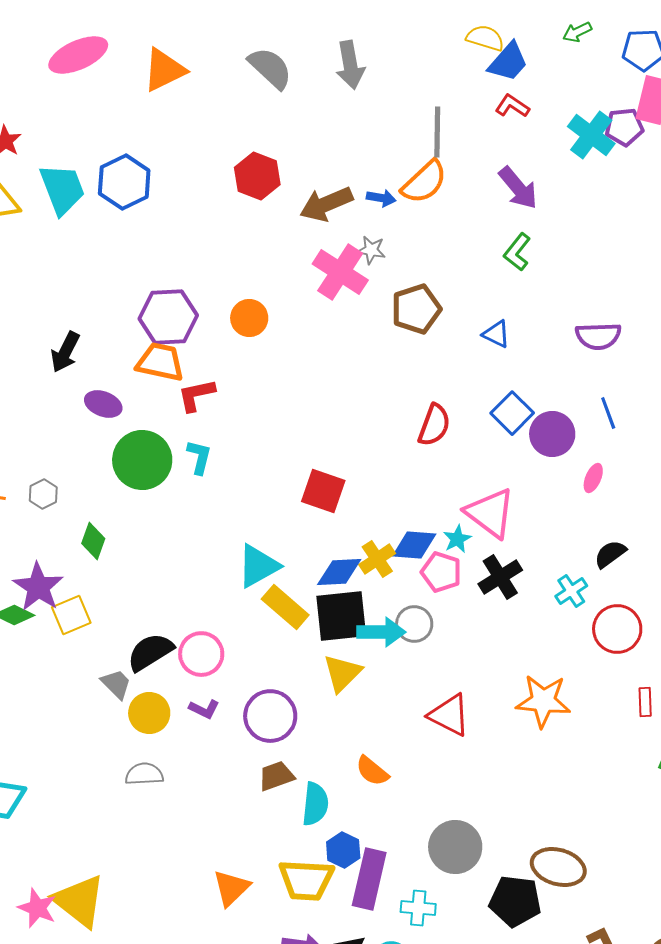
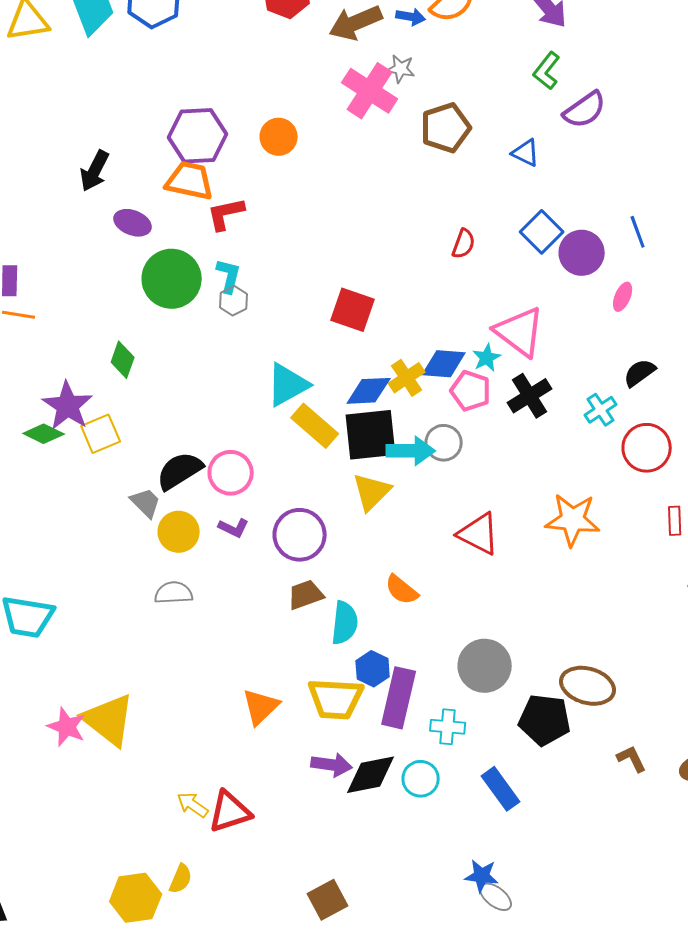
purple semicircle: (598, 336) -> (585, 110), moved, turned -33
red semicircle: (434, 425) -> (464, 244), size x0.7
gray hexagon: (43, 494) -> (234, 301), moved

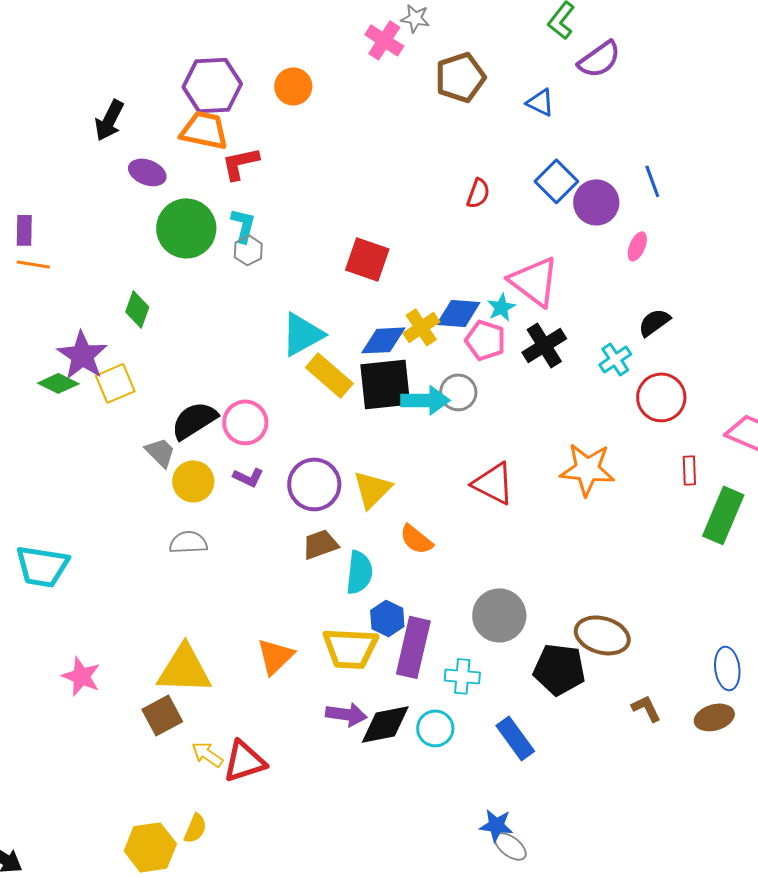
pink cross: (370, 91) -> (384, 40), size x0.7
yellow triangle: (372, 492) -> (372, 489), moved
yellow triangle: (109, 720) -> (184, 669), moved, turned -36
brown square: (328, 900) -> (162, 715), moved

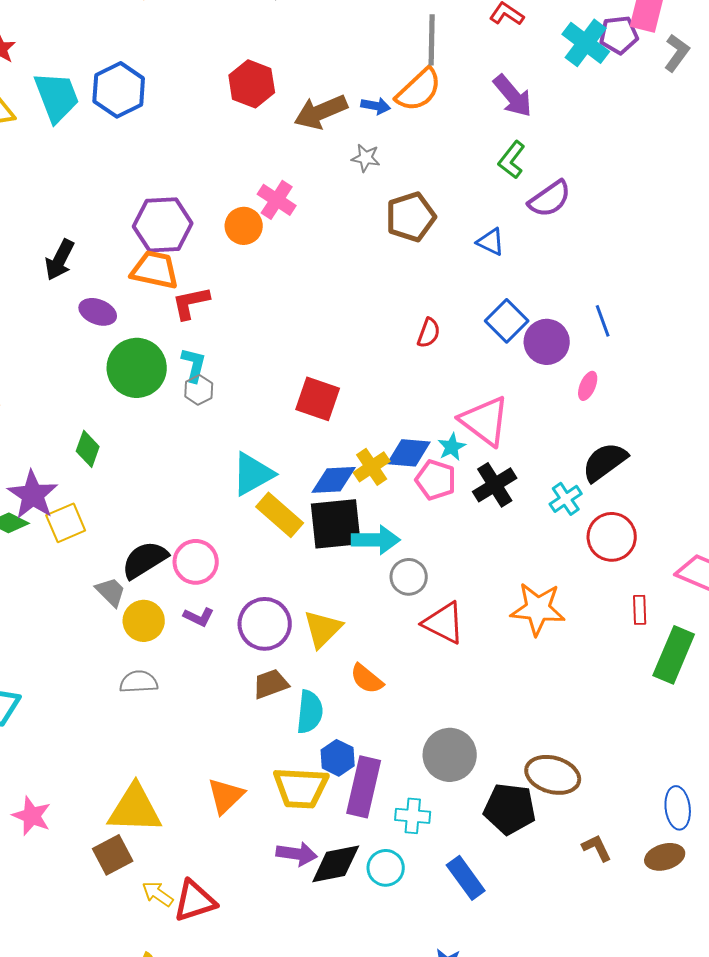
pink cross: (384, 40) -> (277, 200), moved
black semicircle: (654, 322) -> (605, 462), size x1.4
gray circle: (458, 392) -> (409, 577), moved

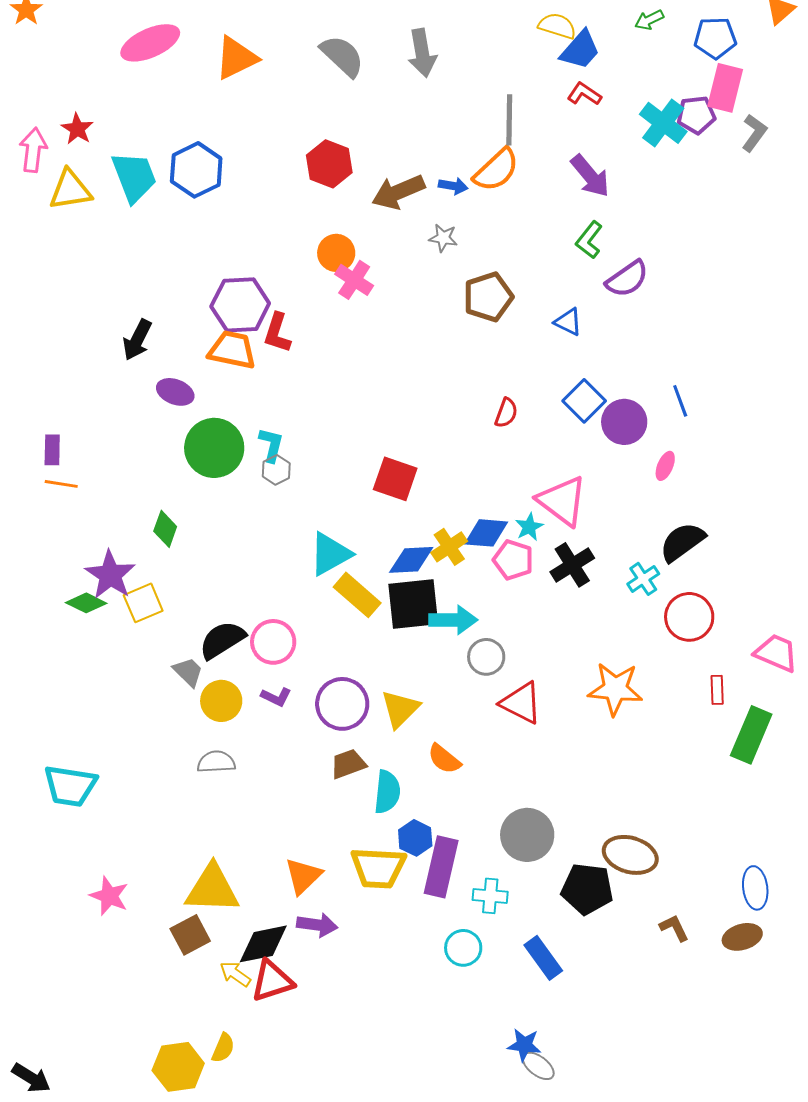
orange circle: (244, 226) -> (336, 253), moved
red L-shape: (191, 303) -> (277, 333), moved, turned -60
purple arrow: (297, 854) -> (317, 925), moved
black diamond: (336, 864) -> (263, 944), moved

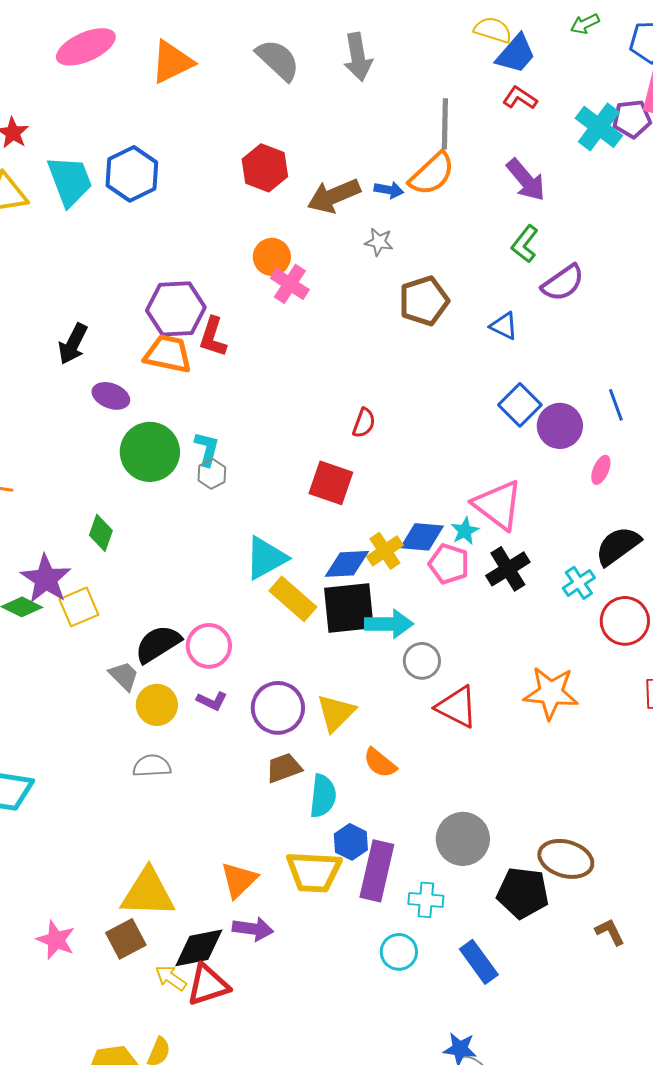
red semicircle: (506, 413) -> (364, 423), moved
pink star: (109, 896) -> (56, 940), moved

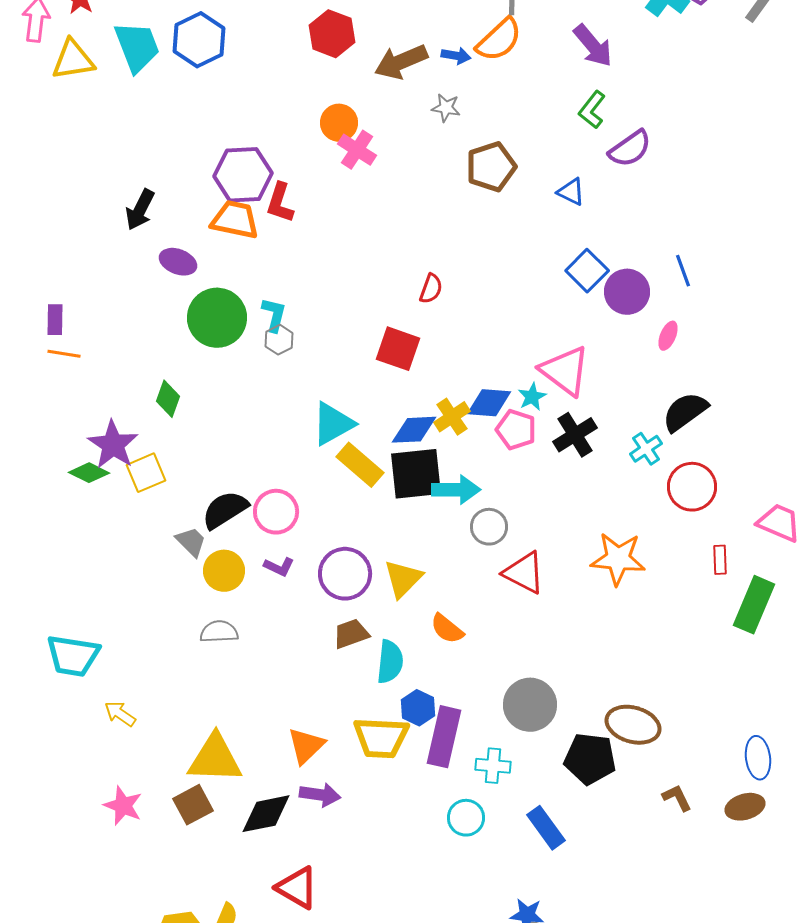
yellow arrow: (171, 978) -> (120, 714), moved
red triangle: (208, 985) -> (297, 888), moved, turned 48

